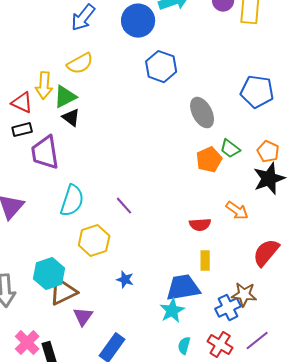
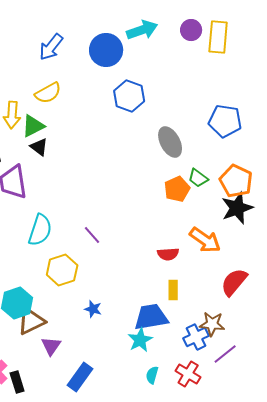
orange pentagon: (268, 152) -> (236, 181), size x1.5
orange arrow: (237, 211) -> (205, 240), size x1.4
purple line: (257, 341) -> (225, 354), moved

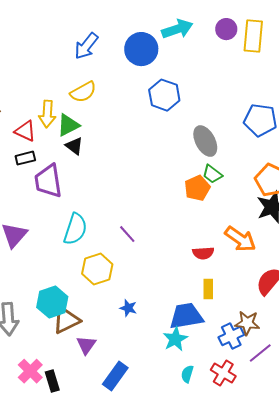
green trapezoid: (198, 178) -> (212, 174), moved
orange pentagon: (177, 189) -> (197, 188), moved

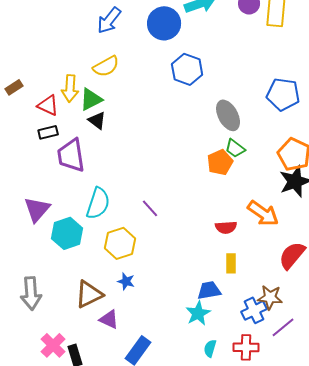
cyan hexagon: (52, 302) -> (67, 233), moved
blue star: (128, 308) -> (126, 281), moved
blue trapezoid: (186, 316) -> (209, 290), size x0.7
purple triangle: (86, 345) -> (109, 319), turned -40
red cross: (223, 373) -> (246, 347), turned -30

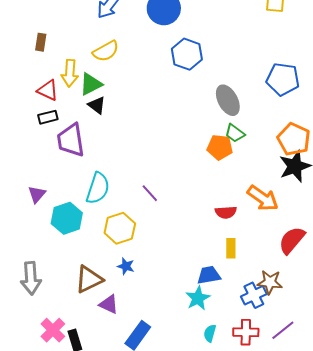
brown rectangle: (14, 87) -> (41, 42), moved, turned -48
orange pentagon: (220, 162) -> (220, 147), turned 30
purple triangle: (37, 209) -> (37, 194), size x0.7
purple line: (283, 327) -> (283, 330), moved

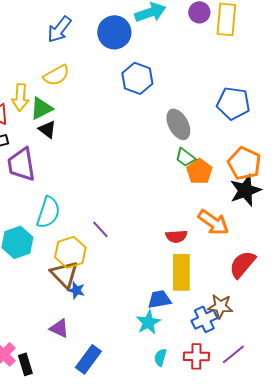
orange pentagon: (220, 147) -> (199, 171), moved, turned 30
purple line: (150, 193) -> (100, 229), moved
yellow rectangle: (231, 248) -> (181, 272), size x1.8
brown triangle: (89, 279) -> (64, 274), moved, turned -48

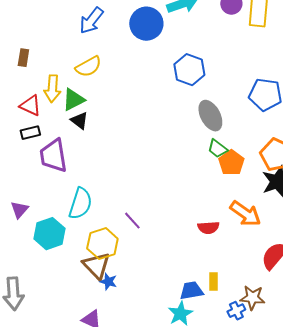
blue hexagon: (137, 78) -> (189, 70), moved
yellow rectangle: (181, 272) -> (213, 282), moved, size x0.5
blue cross: (204, 319) -> (236, 311), size x0.7

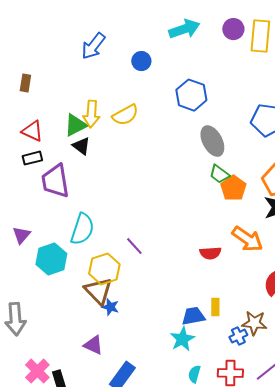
blue circle: (146, 24) -> (141, 61), moved, size x0.6
yellow semicircle: (88, 67) -> (125, 115), moved
yellow arrow: (52, 89) -> (91, 114), moved

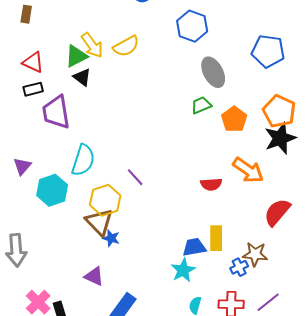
yellow arrow: (91, 114) -> (92, 45), turned -40
green trapezoid: (219, 174) -> (201, 105), moved, turned 120
yellow rectangle: (215, 307) -> (216, 238), size x1.4

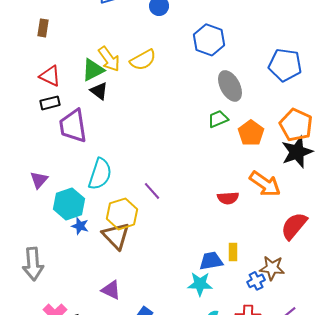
blue star: (111, 238) -> (80, 226), moved
yellow rectangle: (216, 238) -> (233, 252), size x0.7
cyan star: (183, 270) -> (200, 284), turned 30

